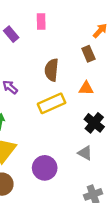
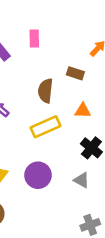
brown rectangle: (88, 54) -> (75, 73), moved, turned -49
purple circle: (45, 168) -> (38, 175), moved

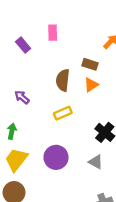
orange triangle: (83, 111) -> (91, 85), moved, turned -35
yellow rectangle: (45, 127) -> (63, 113), size x0.7

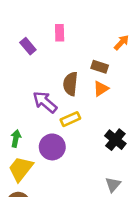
purple arrow: (22, 97) -> (45, 102), moved, size x1.5
purple circle: (56, 157) -> (52, 147), moved
gray triangle: (96, 162) -> (113, 185), moved, turned 42

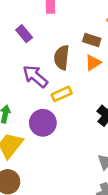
purple rectangle: (28, 46) -> (24, 34), moved

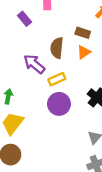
purple rectangle: (24, 34) -> (24, 19), moved
purple circle: (43, 123) -> (59, 104), moved

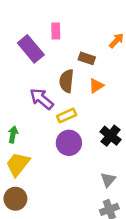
purple rectangle: (24, 19) -> (31, 49), size x1.6
brown rectangle: (83, 33) -> (87, 58), moved

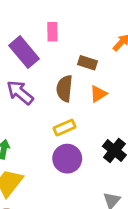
purple arrow: (42, 99) -> (20, 93), moved

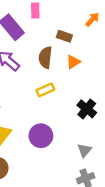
purple circle: (67, 159) -> (41, 136), moved

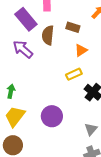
brown semicircle: (45, 57) -> (48, 35), moved
yellow rectangle: (45, 90) -> (74, 74), moved

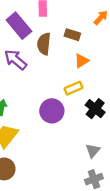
purple circle: (52, 116) -> (52, 111), moved

